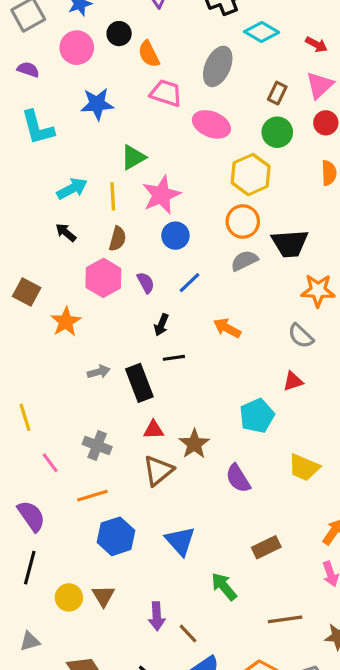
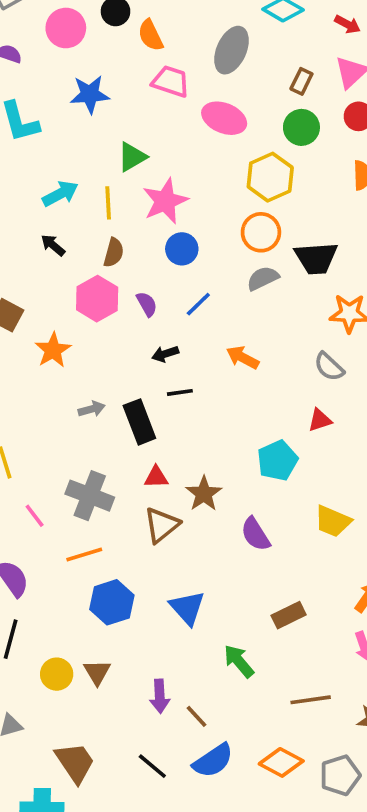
black arrow: (161, 325) -> (165, 354), turned 50
gray cross: (97, 445) -> (90, 496), size x1.4

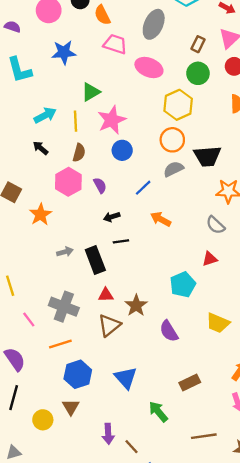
blue line: (198, 304) -> (143, 188), moved
brown triangle: (97, 672) -> (71, 407), moved

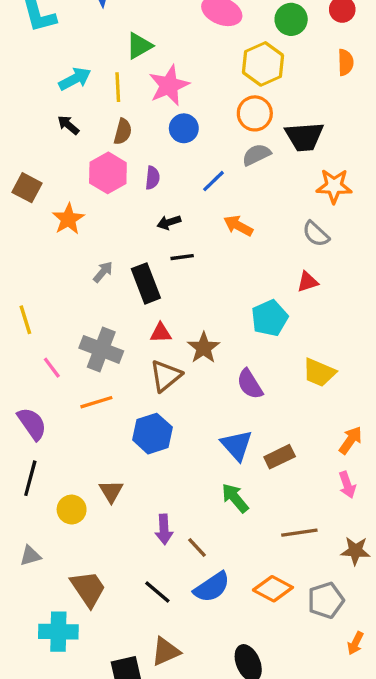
purple semicircle: (100, 185) -> (152, 178), turned 35
gray arrow: (65, 252) -> (103, 272), turned -35
blue hexagon: (78, 374) -> (152, 434), moved
blue triangle: (126, 378) -> (237, 445), moved

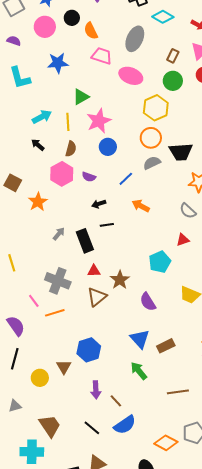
purple semicircle: (152, 178) -> (89, 177), turned 104
pink line: (52, 368) -> (34, 301), moved
blue hexagon: (152, 434) -> (89, 350), moved
orange diamond: (273, 589) -> (166, 443), moved

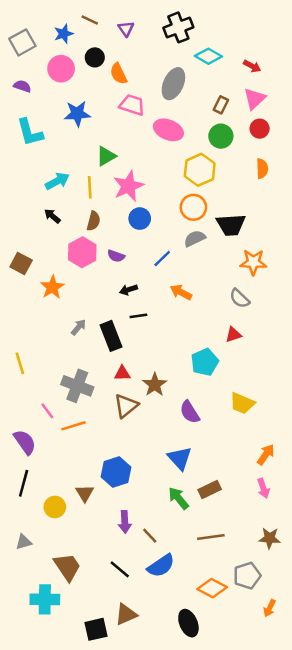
brown rectangle: (166, 346) -> (210, 489), moved
brown line: (178, 392) -> (211, 537), moved

